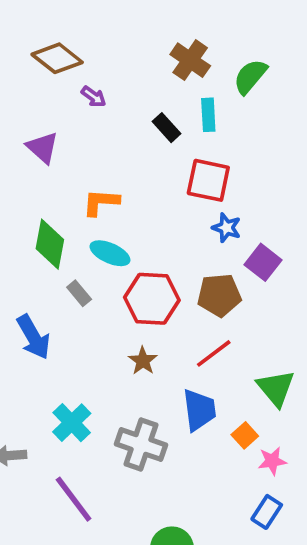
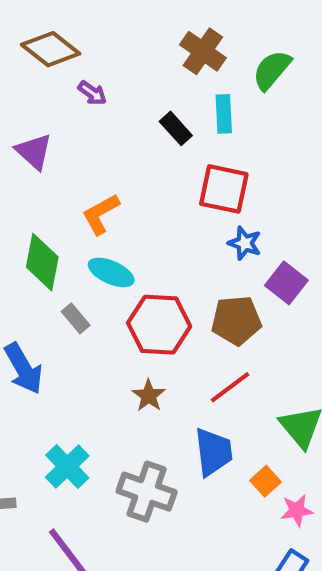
orange L-shape: (101, 202) -> (101, 214), turned -33

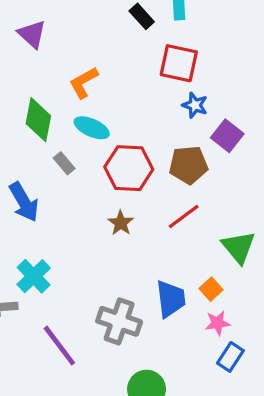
blue trapezoid: (213, 452) -> (171, 299), moved
cyan cross: (67, 467) -> (34, 276), moved
gray cross: (147, 492) -> (119, 321), moved
pink star: (297, 510) -> (218, 323), moved

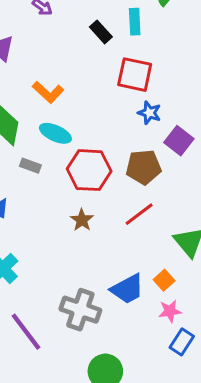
orange L-shape: (84, 83) -> (48, 92), turned -108
gray rectangle: (64, 163) -> (30, 166), turned -30
blue trapezoid: (171, 299) -> (127, 289), turned 69

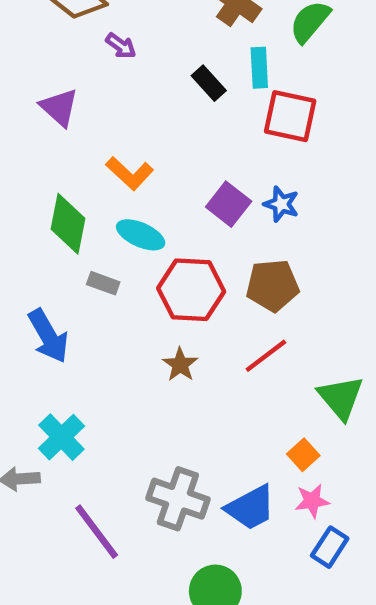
red square: (135, 75) -> (290, 116), moved
purple square: (179, 141) -> (229, 204), moved
blue trapezoid: (127, 289) -> (251, 507), moved

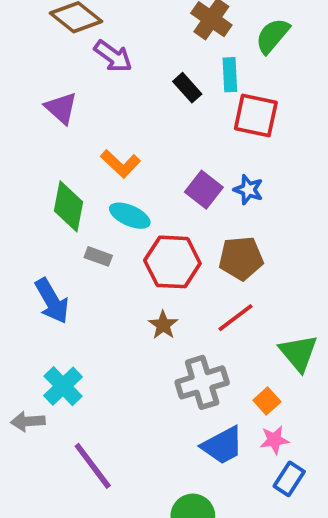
purple arrow: (121, 46) -> (113, 56), size x1.5
gray cross: (178, 499) -> (202, 382), moved, turned -36

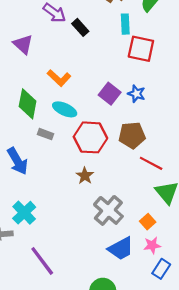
black rectangle: (187, 88) -> (80, 27), moved
red line: (235, 318) -> (151, 163), moved, turned 65
gray cross: (202, 382) -> (108, 210), turned -32

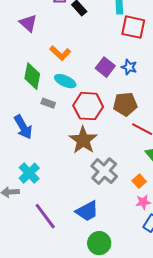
brown star: (85, 176) -> (83, 140), size x1.8
blue trapezoid: (121, 249) -> (87, 211), moved

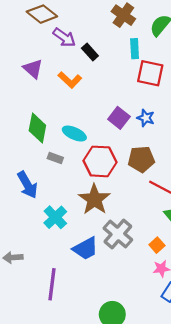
orange L-shape: (60, 53) -> (70, 80), moved
cyan cross: (29, 173) -> (55, 217), moved
blue trapezoid: (87, 211) -> (85, 249), moved
purple line: (45, 216) -> (52, 284), turned 44

